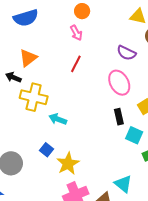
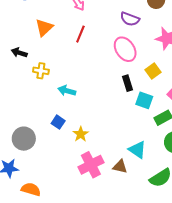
orange triangle: (28, 58) -> (44, 28), moved
yellow cross: (34, 97) -> (41, 71), size x0.6
yellow star: (68, 164) -> (81, 134), size x0.7

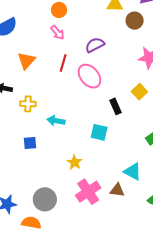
purple semicircle: (130, 19) -> (95, 45), moved, turned 138
pink ellipse: (125, 49) -> (89, 76), moved
cyan square: (144, 100) -> (99, 132), moved
blue square: (58, 122) -> (30, 143), moved, turned -32
gray circle: (24, 139) -> (45, 199), moved

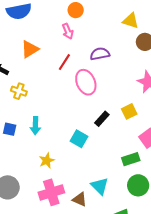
black rectangle: (115, 106) -> (102, 119), turned 49
cyan arrow: (56, 121) -> (35, 126), moved, turned -114

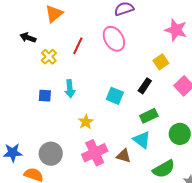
red line: (64, 62) -> (78, 46), moved
yellow cross: (19, 91) -> (49, 57), turned 35
black rectangle: (102, 119) -> (145, 86), moved
green rectangle: (131, 159) -> (149, 116), moved

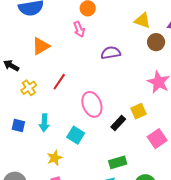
pink ellipse: (114, 39) -> (92, 104), moved
black rectangle: (145, 86) -> (118, 123), moved
cyan square: (115, 96) -> (76, 135), moved

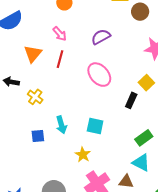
pink arrow: (79, 29) -> (60, 34), moved
red line: (59, 82) -> (60, 59), moved
pink ellipse: (92, 104) -> (99, 75), moved

